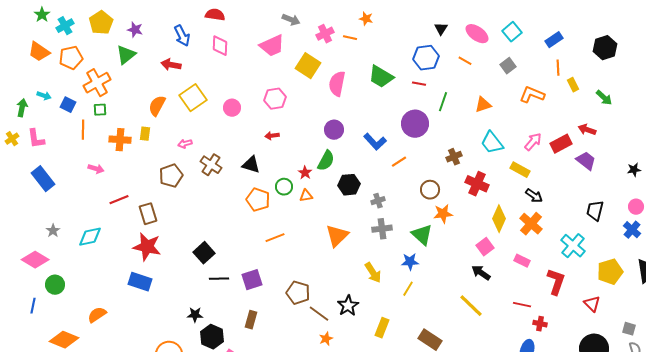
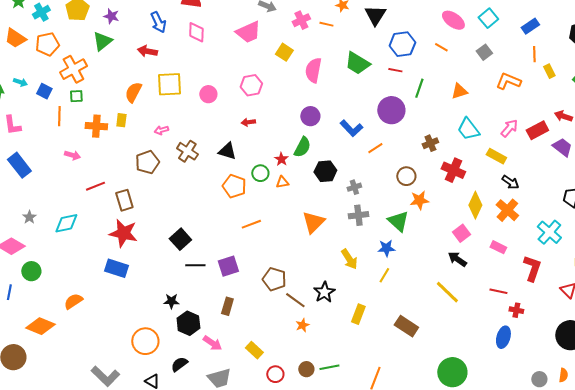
black triangle: (441, 29) -> (375, 15), moved, size x1.6
yellow square: (308, 66) -> (284, 52), size x0.7
yellow square: (193, 98) -> (169, 84), turned 32

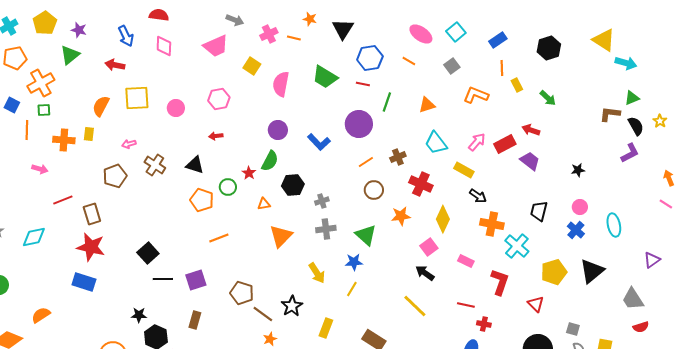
orange line: (375, 148) -> (366, 162), moved
orange triangle: (282, 182) -> (264, 204), moved
orange star: (419, 200) -> (401, 216), moved
orange cross: (507, 210) -> (492, 224), moved, turned -30

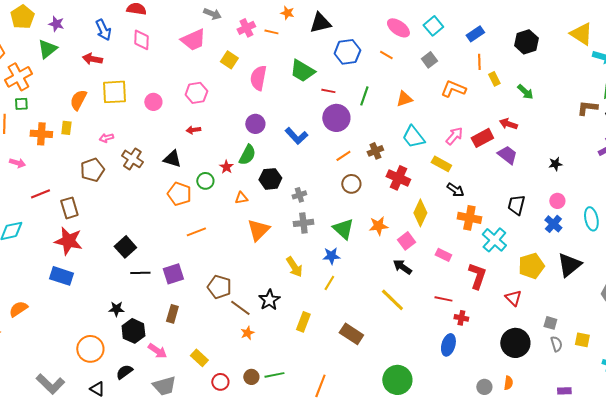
black triangle: (343, 29) -> (320, 23), turned 45
red line: (363, 84) -> (328, 91), moved
orange star: (401, 216) -> (378, 226), moved

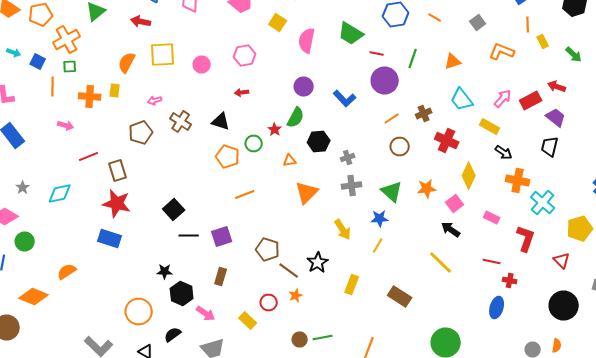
black trapezoid: (516, 205) -> (550, 146), moved
red circle: (220, 382) -> (269, 302), moved

